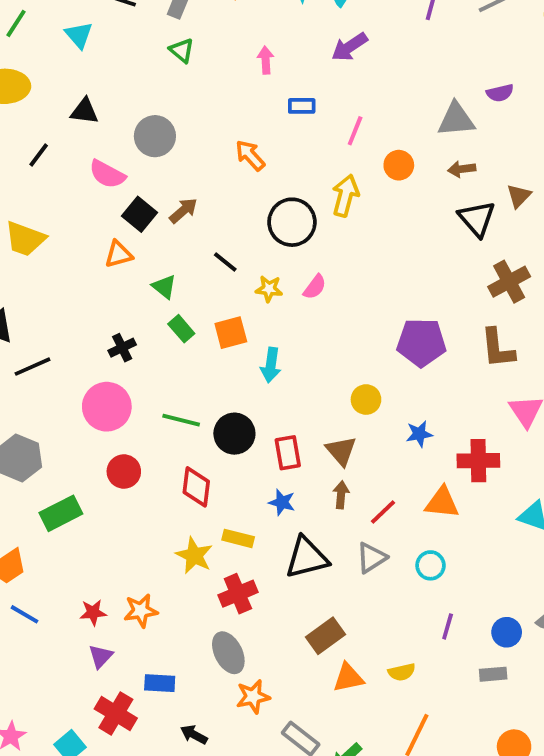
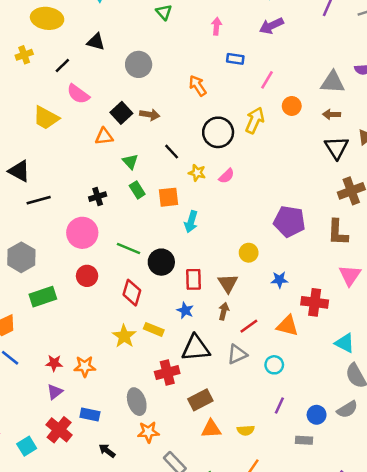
pink semicircle: (107, 174) -> (78, 94), moved
brown arrow: (183, 211) -> (150, 115), turned 42
red cross: (238, 594) -> (167, 373), moved

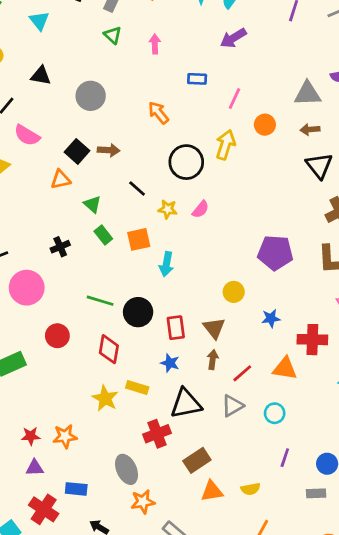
pink arrow: (216, 26) -> (155, 44), moved
pink circle: (82, 233) -> (27, 288), moved
purple triangle: (55, 392) -> (35, 468), turned 42

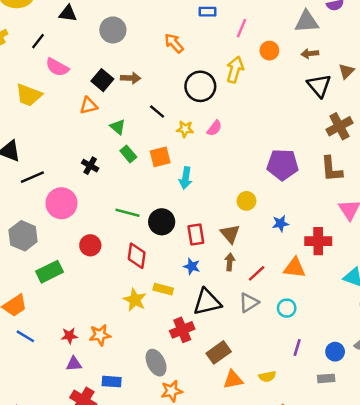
black cross: (60, 247) -> (90, 166), turned -35

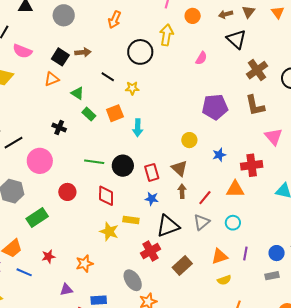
orange arrow: (174, 43) -> (114, 20), turned -108
brown triangle: (346, 71) -> (248, 12), moved
pink semicircle: (214, 128) -> (201, 58), moved
red star: (69, 336) -> (48, 256), moved
orange triangle: (233, 380) -> (220, 256), moved

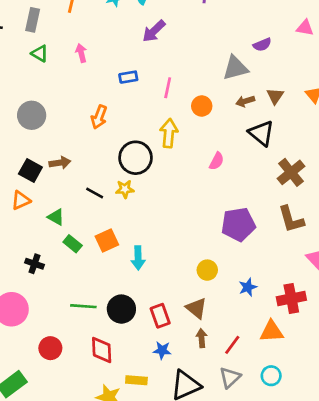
yellow star: (132, 88) -> (125, 189), moved

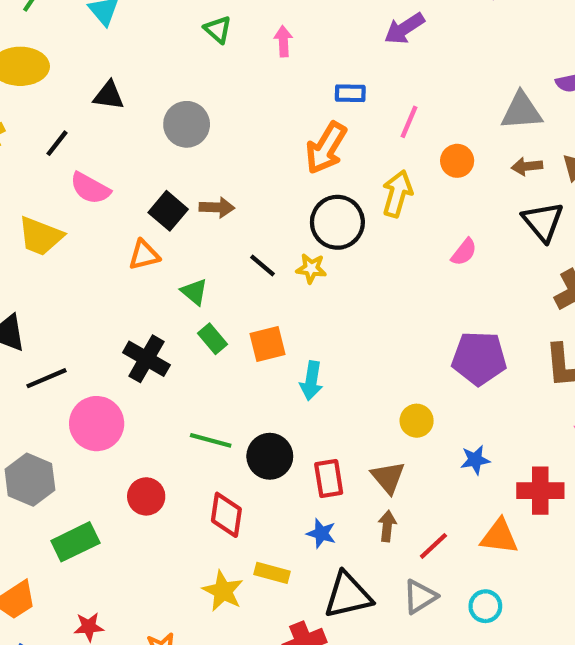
orange arrow: (99, 117) -> (326, 148), moved, size x1.4
black cross: (34, 264) -> (146, 359), size x1.5

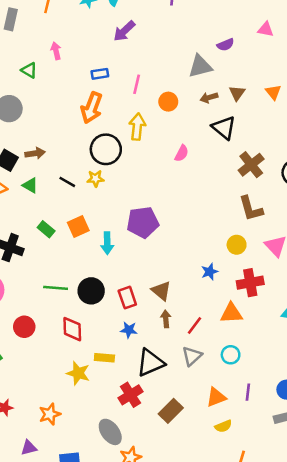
green triangle: (218, 30) -> (29, 70), moved
green triangle: (194, 292) -> (30, 185), moved
purple pentagon: (479, 358) -> (143, 222), moved
yellow circle: (417, 421) -> (237, 245), moved

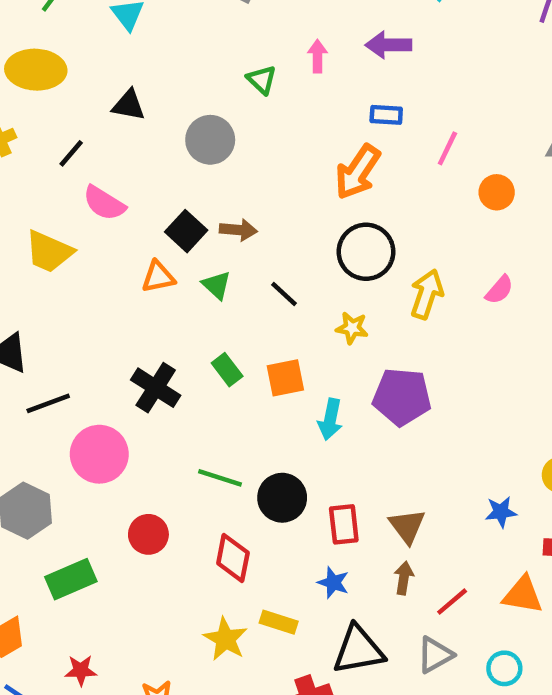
purple arrow: (124, 31) -> (388, 45), moved, turned 30
yellow arrow: (137, 127) -> (427, 294), moved
yellow star: (96, 179) -> (352, 328), moved

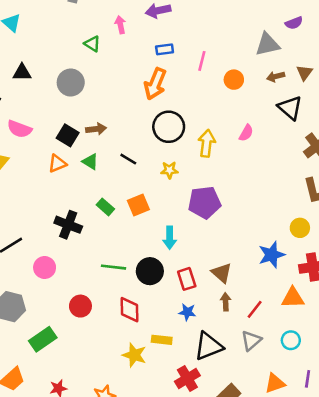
cyan arrow: (330, 419) -> (170, 238), moved
pink circle: (99, 454) -> (45, 267), size x0.7
blue star: (501, 512) -> (272, 255), size x1.5

